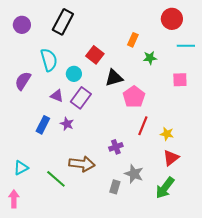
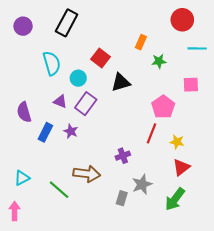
purple semicircle: (23, 81) -> (24, 112), moved, turned -48
pink pentagon: (134, 97) -> (163, 107), moved
gray star: (134, 174) -> (142, 184), turned 30

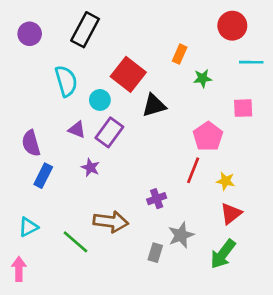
red square: (101, 58) -> (128, 74), size x1.4
blue rectangle: (45, 132) -> (43, 176), moved

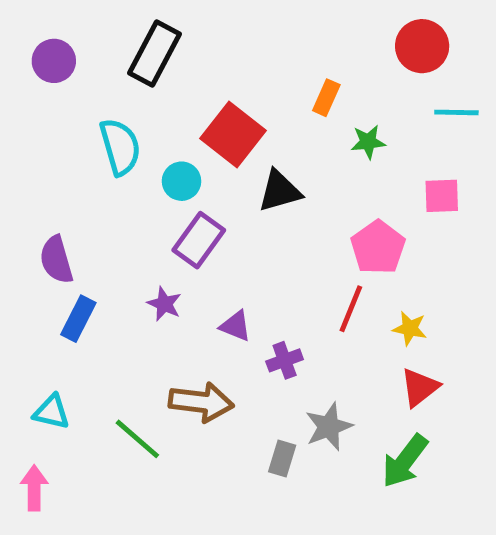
purple triangle: (77, 130) -> (236, 326), moved
cyan triangle: (28, 227) -> (51, 412), turned 40

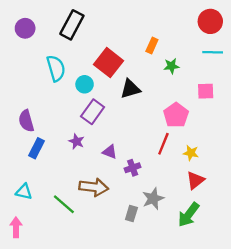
red circle: (422, 46) -> (210, 21), moved

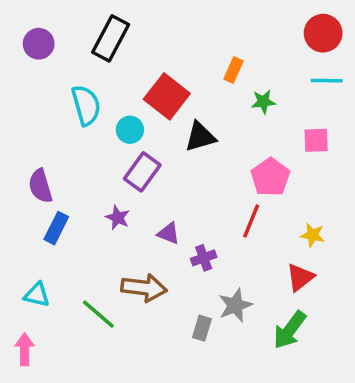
yellow star: (191, 153) -> (313, 235), moved

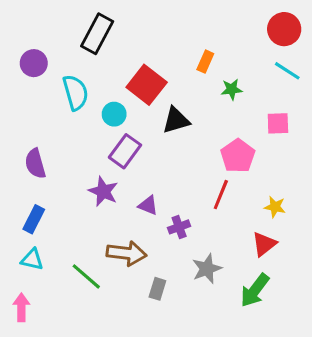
purple circle: (39, 44) -> (34, 63), moved
cyan line: (327, 81) -> (287, 71), turned 32
purple star: (118, 218) -> (103, 191), size x1.4
blue rectangle: (56, 228) -> (34, 219), moved
gray rectangle: (202, 328) -> (157, 289), moved

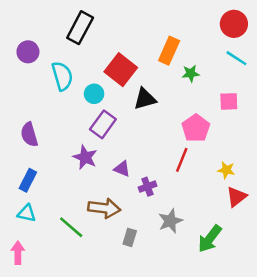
orange rectangle: (205, 62) -> (169, 51), size x1.5
red triangle: (264, 244) -> (236, 197), moved

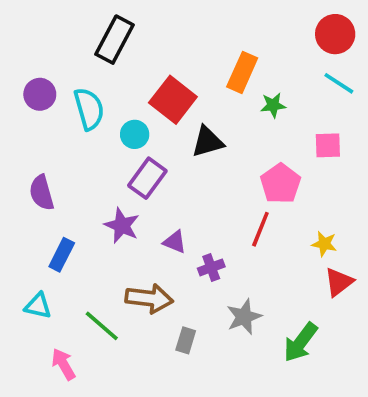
purple circle: (28, 52) -> (40, 94), moved
blue rectangle: (28, 180) -> (62, 255), moved
pink arrow: (18, 253) -> (63, 364), moved, turned -30

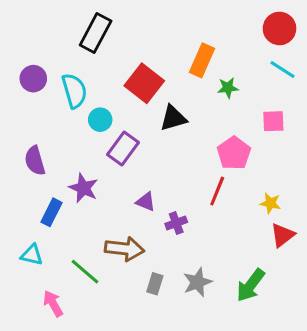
cyan circle: (135, 134) -> (100, 120), moved
purple star: (122, 226) -> (83, 188), moved
gray star: (244, 317) -> (197, 282), moved

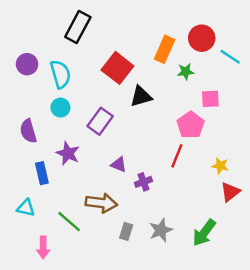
red circle: (279, 28) -> (202, 38), moved
cyan circle: (100, 120) -> (60, 108), moved
pink square: (273, 121) -> (210, 99), moved
blue rectangle: (52, 212) -> (42, 173), turned -40
pink arrow: (53, 304) -> (43, 248), turned -150

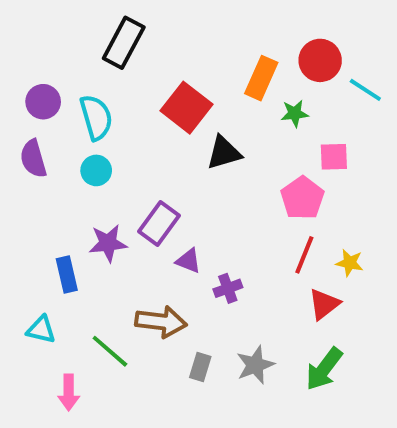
purple rectangle: (100, 121) -> (159, 223), moved
purple semicircle: (28, 131) -> (33, 159), moved
purple star: (68, 153) -> (108, 243), turned -30
red line: (177, 156) -> (304, 255), moved
red triangle: (230, 192) -> (324, 304), moved

